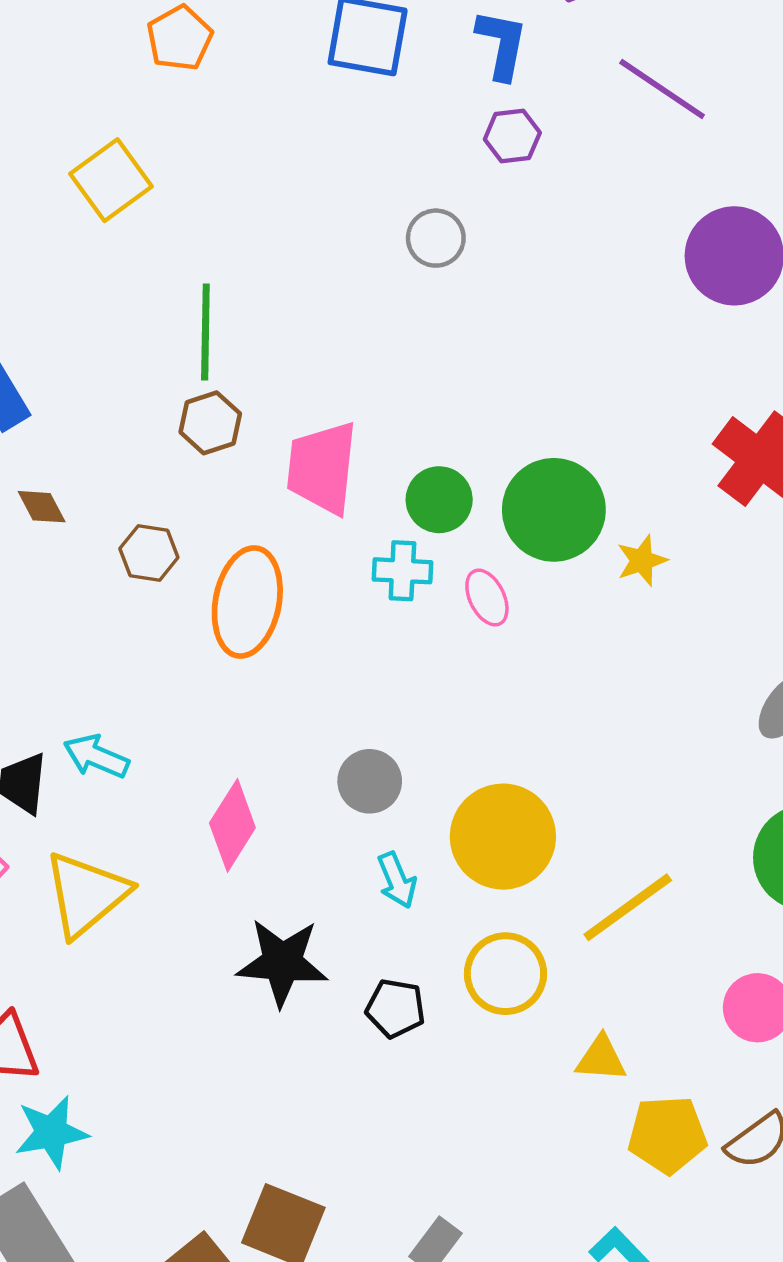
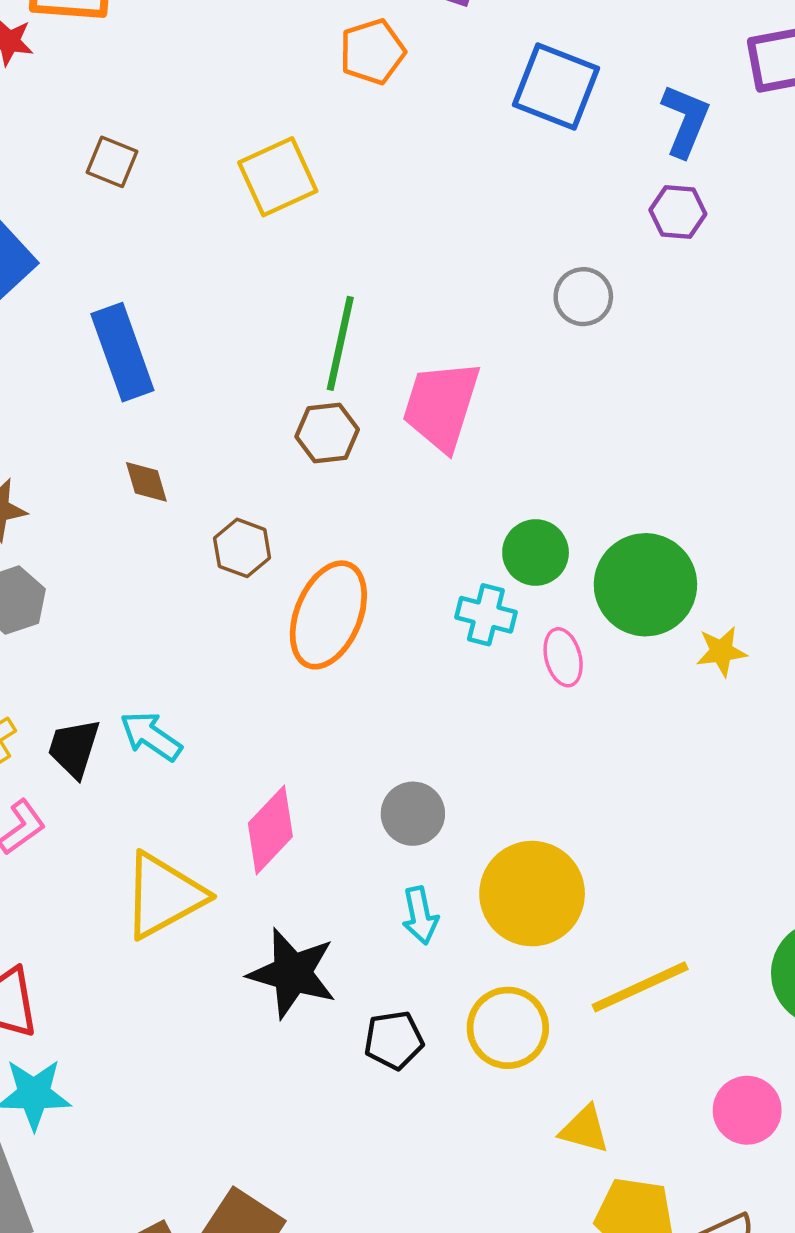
pink trapezoid: (322, 468) -> (441, 406), moved
yellow triangle: (86, 894) -> (164, 895), moved
black pentagon: (395, 1008) -> (394, 1040), turned -30

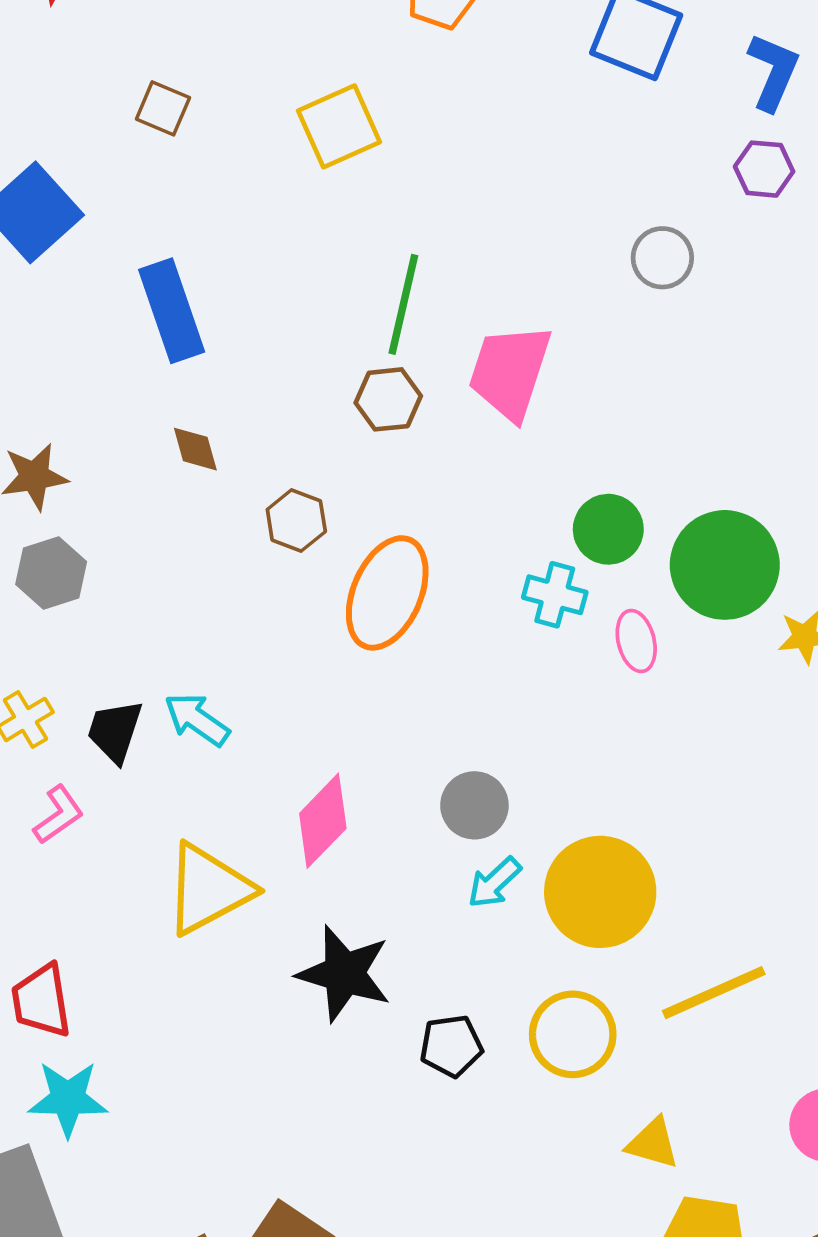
cyan arrow: (420, 915) -> (494, 883), moved, turned 58

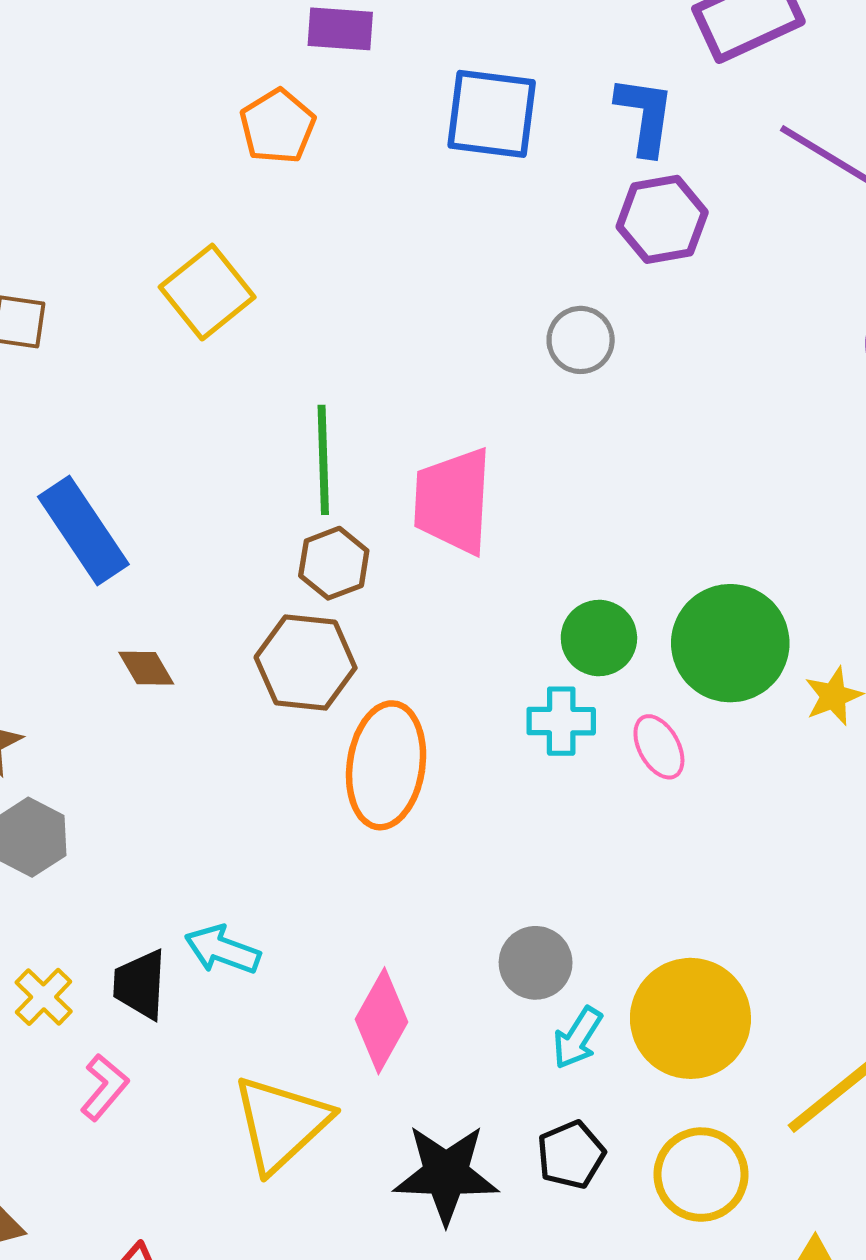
purple hexagon: (764, 169) -> (662, 219), size x1.4
brown hexagon: (296, 521) -> (306, 663), moved, size x1.5
black pentagon: (451, 1046) -> (571, 1155), moved

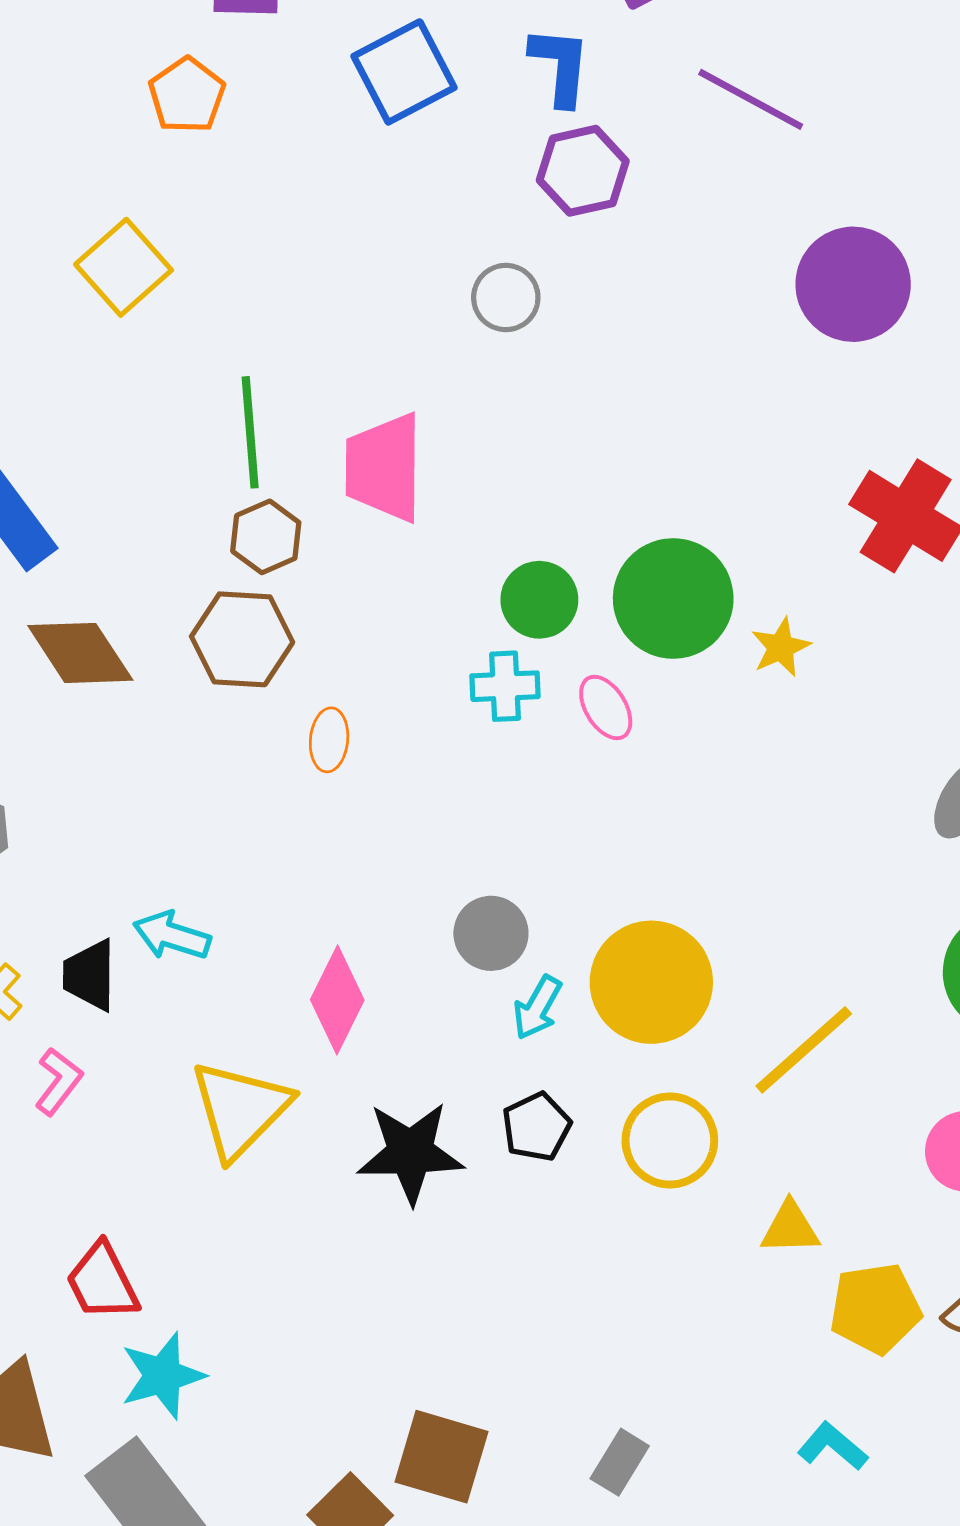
blue square: (492, 114) -> (404, 72), turned -32
brown diamond: (146, 668) -> (80, 653), size x1.8
orange ellipse: (386, 765) -> (329, 740), size x0.5

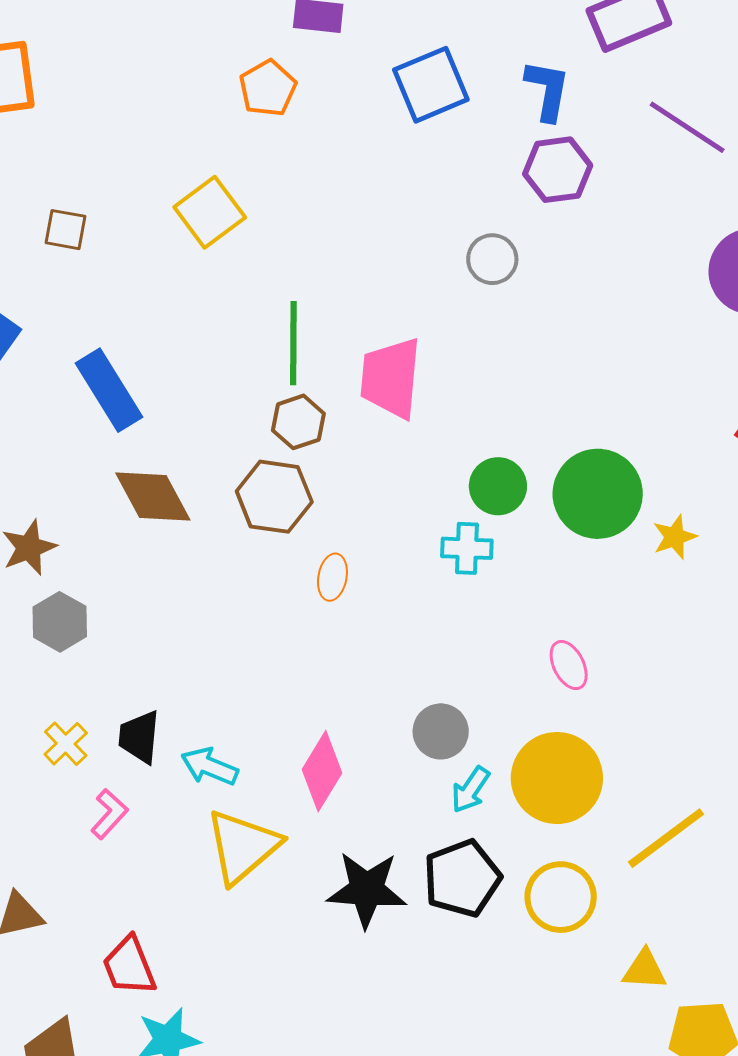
pink ellipse: (606, 707) -> (569, 665), moved
cyan arrow: (172, 936) -> (209, 766), moved
black pentagon: (536, 1127) -> (462, 878), size x1.5

